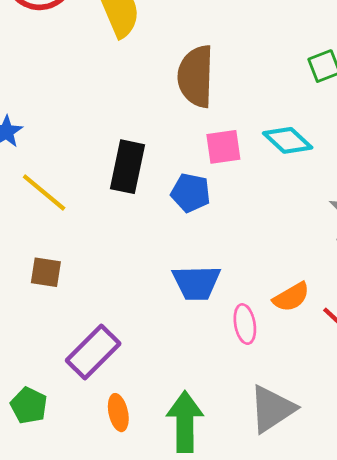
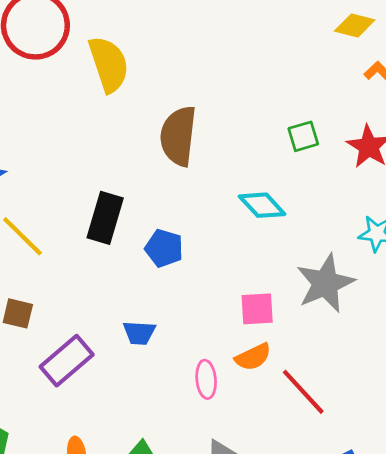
pink square: (223, 147) -> (257, 309), moved
blue trapezoid: (196, 283) -> (139, 333), moved, size x0.7
purple rectangle: (93, 352) -> (67, 361), moved

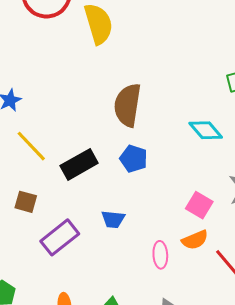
brown semicircle: (178, 136) -> (128, 105), moved
black rectangle: (105, 218) -> (79, 164), moved, turned 42
pink square: (257, 309) -> (199, 205), turned 32

